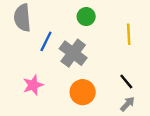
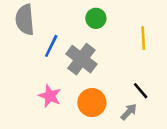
pink star: (33, 85) -> (50, 96), moved, turned -30
gray arrow: (127, 104) -> (129, 112), moved

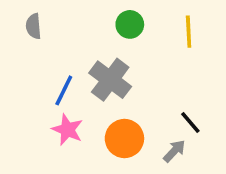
gray semicircle: (25, 20) -> (34, 26), size x0.6
yellow line: (143, 38) -> (189, 32), moved
blue line: (51, 46) -> (64, 90), moved

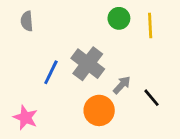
green circle: (130, 24) -> (119, 18), moved
pink star: (67, 130) -> (25, 118), moved
gray arrow: (174, 151) -> (122, 85), moved

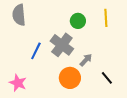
green circle: (119, 18) -> (78, 21), moved
gray semicircle: (27, 21) -> (19, 15), size x1.5
black line: (152, 98) -> (107, 78), moved

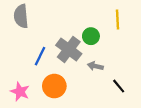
green circle: (78, 21) -> (91, 36), moved
gray arrow: (86, 60) -> (95, 66), turned -120
orange circle: (70, 78) -> (54, 86), moved

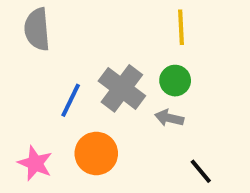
yellow line: (118, 20) -> (181, 27), moved
green circle: (91, 36) -> (175, 81), moved
black line: (119, 86) -> (201, 171), moved

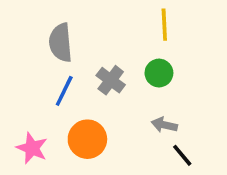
gray semicircle: (37, 29) -> (61, 43), moved
gray cross: (122, 88) -> (111, 80), size x0.7
gray arrow: (169, 118) -> (164, 125), moved

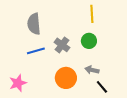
blue line: (64, 91) -> (36, 51), turned 48
orange circle: (87, 139) -> (66, 78), moved
pink star: (32, 148) -> (18, 83), turned 30

